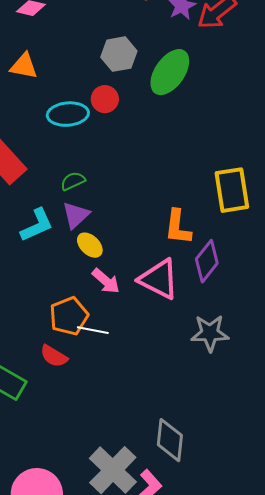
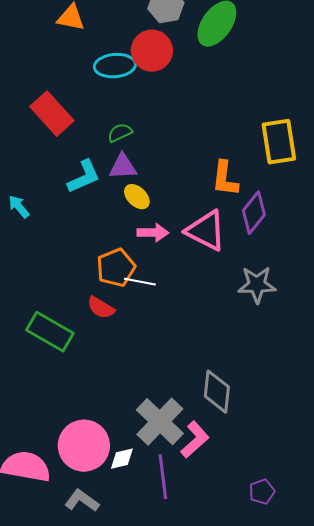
red circle: (105, 99) -> (152, 51), size x1.5
purple triangle: (76, 215) -> (123, 167), turned 40
pink arrow: (106, 281) -> (153, 233), turned -40

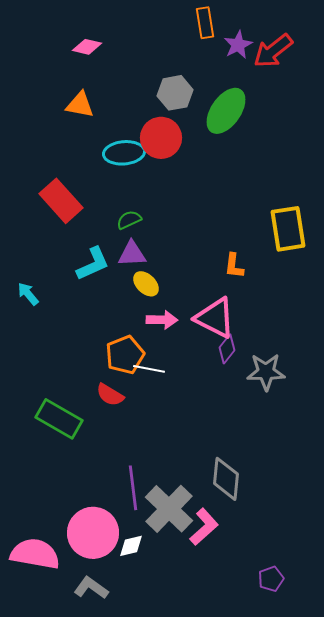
orange L-shape: (225, 179) -> (234, 266), size x0.7
purple diamond: (254, 213) -> (227, 349), moved, size x0.7
purple line: (163, 477) -> (133, 488), moved

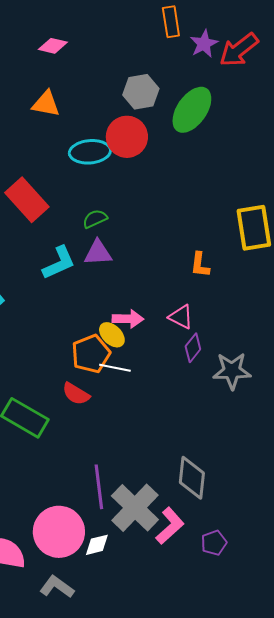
yellow ellipse: (146, 284) -> (112, 335), moved
pink triangle: (215, 318) -> (181, 317), size x0.6
purple pentagon: (271, 579) -> (214, 543), moved

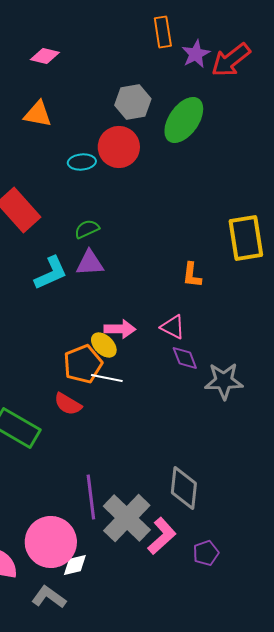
cyan ellipse: (90, 152) -> (82, 162), size x0.7
purple diamond: (193, 348) -> (185, 358), turned -60
white diamond: (97, 545) -> (75, 565), moved

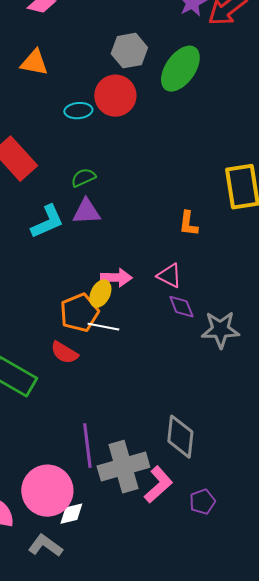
yellow ellipse: (104, 345) -> (100, 294), turned 72
gray cross: (127, 518) -> (123, 467), turned 30

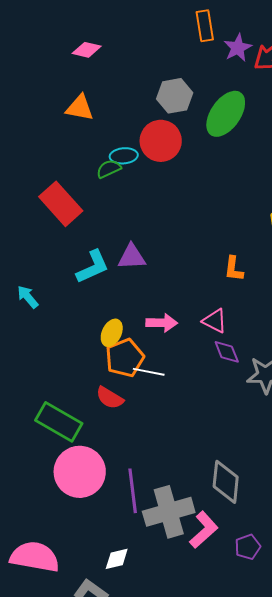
green semicircle: (83, 178) -> (109, 169), moved
yellow ellipse: (100, 294) -> (112, 333), moved
pink circle: (47, 491) -> (80, 472), moved

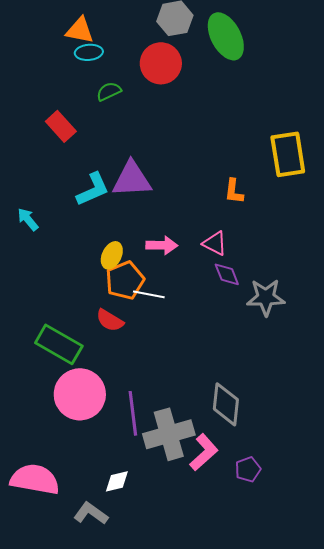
green ellipse: (226, 114) -> (226, 36), turned -63
cyan ellipse: (124, 156) -> (89, 52), moved
red rectangle: (61, 204) -> (61, 126), size x0.7
purple triangle: (132, 257) -> (132, 179), size x1.4

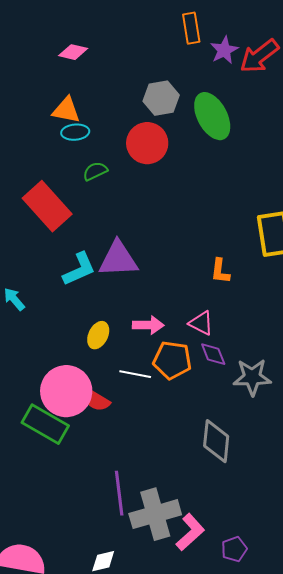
red rectangle: (61, 126) -> (47, 206), size x1.6
orange pentagon: (125, 280) -> (172, 360), moved, turned 30
pink circle: (80, 394) -> (66, 391), moved
gray diamond: (226, 404) -> (216, 441), moved

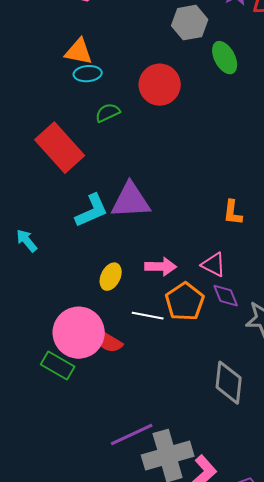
gray hexagon: (161, 98) -> (190, 23), moved
green ellipse: (212, 116) -> (225, 58), size x0.7
orange pentagon: (172, 360) -> (185, 302), turned 30
green rectangle: (45, 424) -> (58, 366), size x0.7
purple line: (119, 493) -> (132, 435), turned 72

